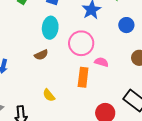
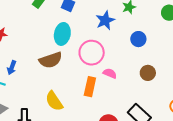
brown semicircle: (41, 55) -> (51, 60), size x1.6
yellow semicircle: (49, 95) -> (54, 101), size x1.5

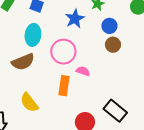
blue circle: (138, 39) -> (109, 26), moved
brown circle: (148, 73) -> (113, 45), moved

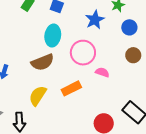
brown circle: (113, 45) -> (133, 55), moved
orange rectangle: (64, 86) -> (71, 88), moved, turned 54
yellow semicircle: (29, 102) -> (38, 96), moved, turned 70

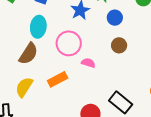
brown semicircle: (43, 62) -> (28, 54), turned -35

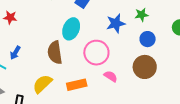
brown circle: (119, 45) -> (145, 67), size x1.5
brown semicircle: (28, 54) -> (55, 52), turned 125

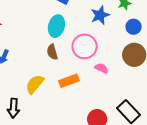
brown semicircle: (55, 52) -> (52, 52), moved, size x0.7

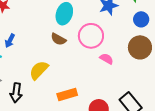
brown semicircle: (52, 52) -> (58, 39), turned -49
orange rectangle: (69, 81) -> (67, 95), moved

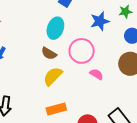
yellow semicircle: (39, 70) -> (53, 76), moved

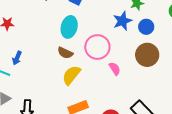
blue star: (100, 21) -> (122, 21), moved
pink semicircle: (96, 74) -> (115, 69), turned 32

